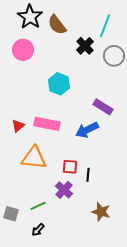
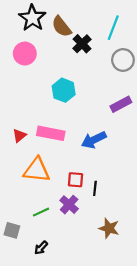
black cross: (85, 46) -> (82, 44), moved
purple rectangle: (103, 107) -> (121, 104), moved, turned -60
green line: (38, 206) -> (41, 212), moved

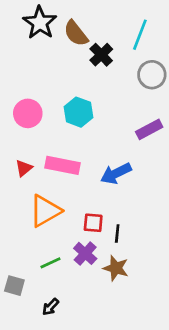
pink circle: (25, 54) -> (28, 113), moved
orange triangle: (37, 170) -> (45, 211), turned -36
brown star: (109, 228) -> (116, 268), moved

